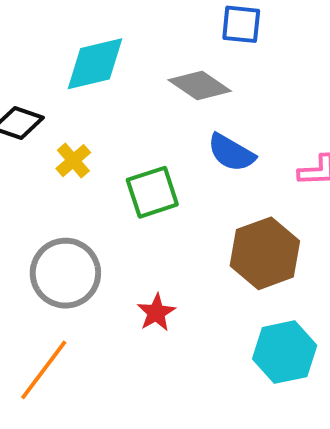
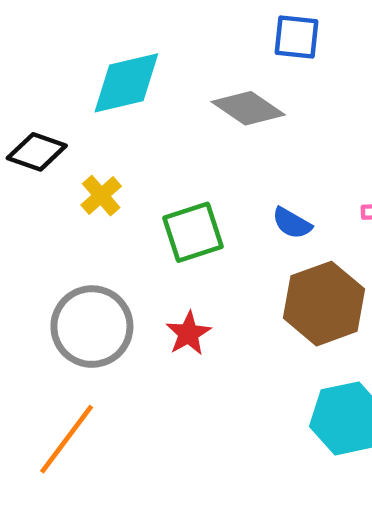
blue semicircle: (231, 153) -> (292, 223), moved, size x0.7
red star: (156, 313) -> (188, 333), moved

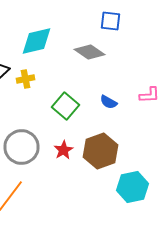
yellow cross: (101, 196) -> (26, 79), moved, turned 30
green square: (193, 232) -> (66, 106), turned -32
brown hexagon: (324, 304) -> (100, 151), moved

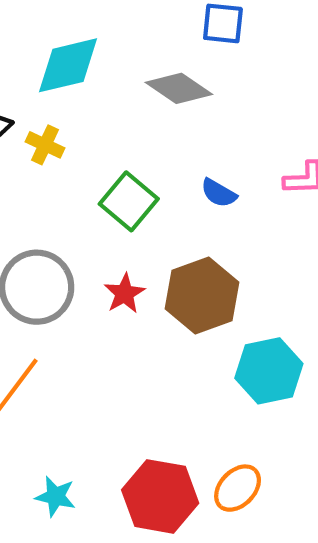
yellow cross: (26, 79) -> (45, 145), turned 36

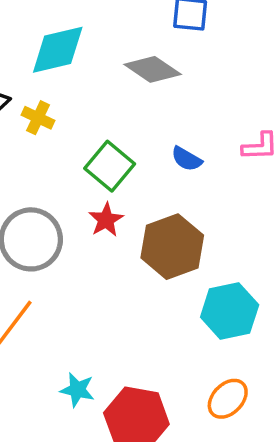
red star: (125, 293) -> (106, 220), moved
orange ellipse: (238, 488) -> (228, 399), moved
cyan star: (55, 496) -> (77, 390), moved

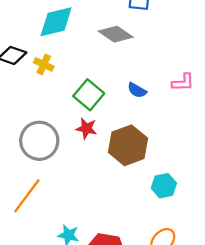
red star: (106, 220) -> (86, 128), turned -30
cyan hexagon: (230, 311) -> (164, 186), size x0.7

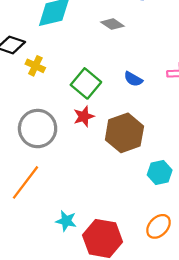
gray diamond: (116, 34) -> (112, 24), size x0.7
yellow cross: (44, 64) -> (35, 66), moved
red star: (86, 128) -> (84, 116), turned -30

